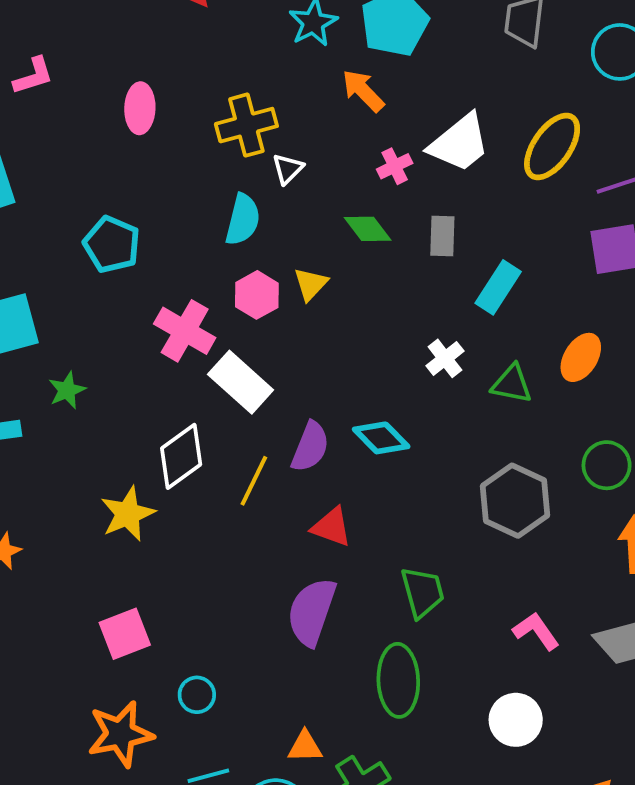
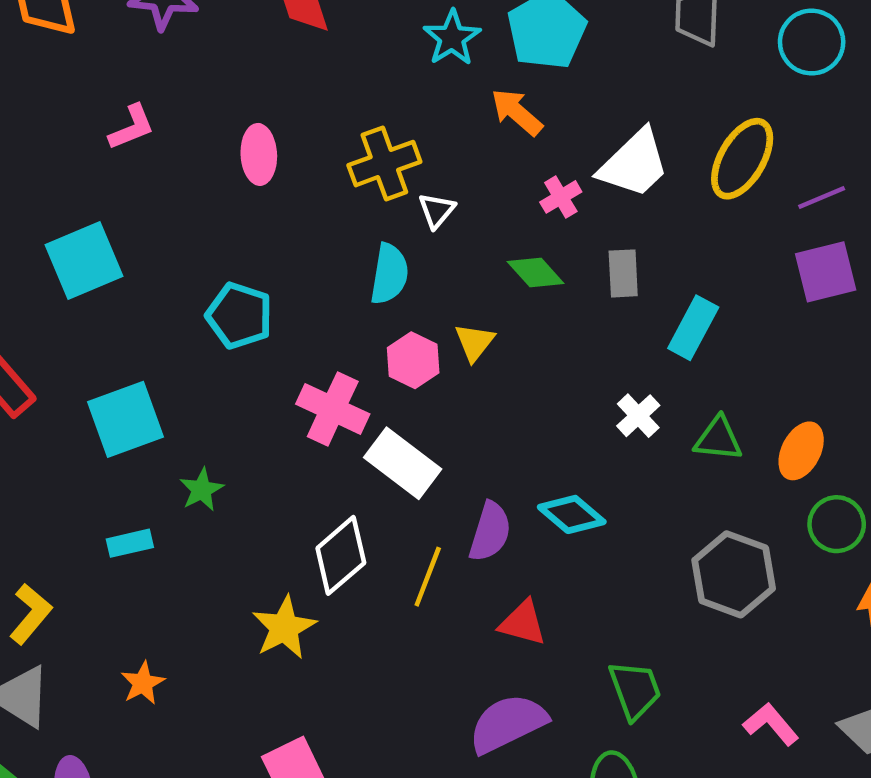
orange ellipse: (581, 357) -> (801, 451), moved
purple semicircle: (312, 612) -> (508, 723), turned 50

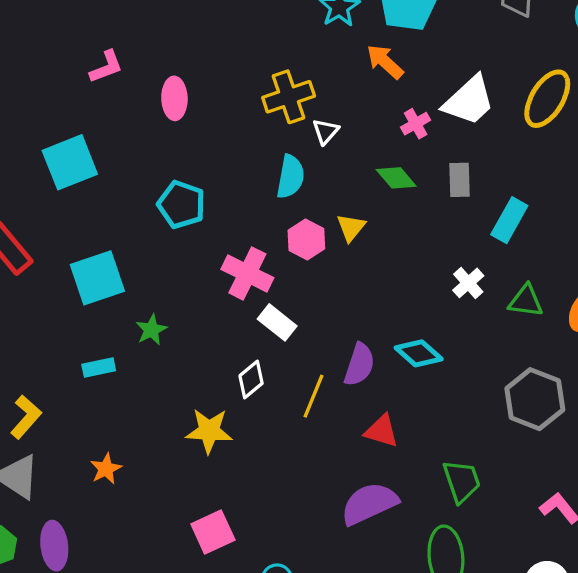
pink ellipse: (259, 154) -> (174, 98), moved
white rectangle: (403, 463) -> (277, 322), moved, size x0.7
white diamond: (341, 555) -> (251, 380), size x0.7
yellow star: (284, 628) -> (209, 431), turned 30

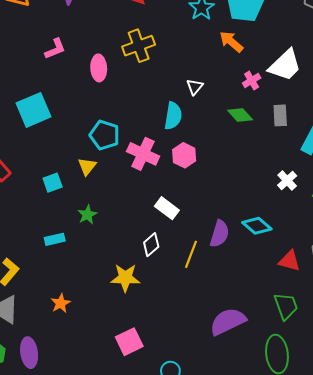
yellow cross: (289, 97) -> (139, 46), moved
yellow triangle: (351, 227) -> (87, 166), moved
pink cross: (247, 273) -> (143, 154), moved
cyan square: (97, 278) -> (53, 183), size x0.6
red triangle: (382, 431) -> (290, 261), moved

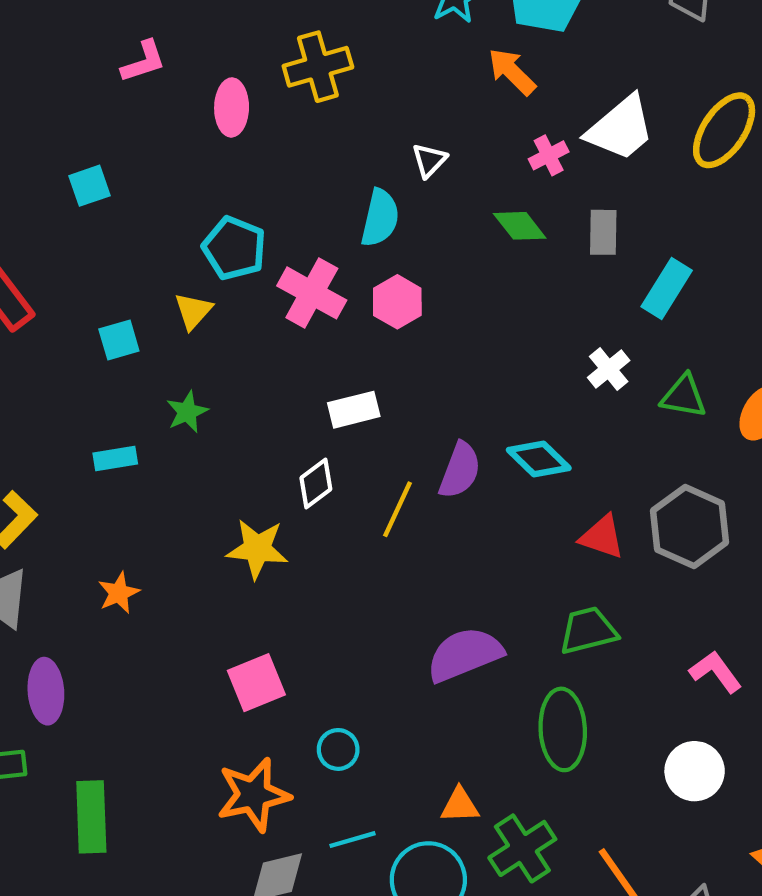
cyan square: (33, 110) -> (90, 186), size x0.6
white rectangle: (167, 208) -> (354, 410), turned -55
green trapezoid: (286, 306) -> (588, 631), turned -88

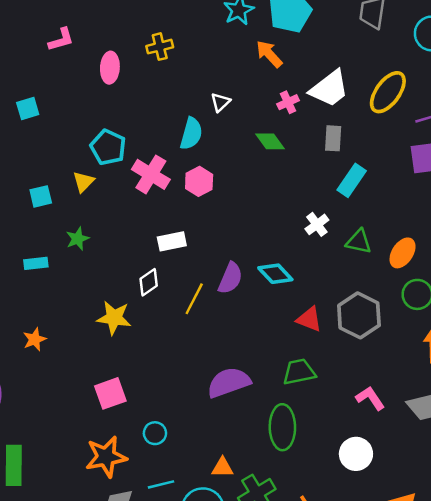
yellow cross: (318, 67) -> (160, 47), size x0.7
gray rectangle: (603, 232) -> (333, 138), moved

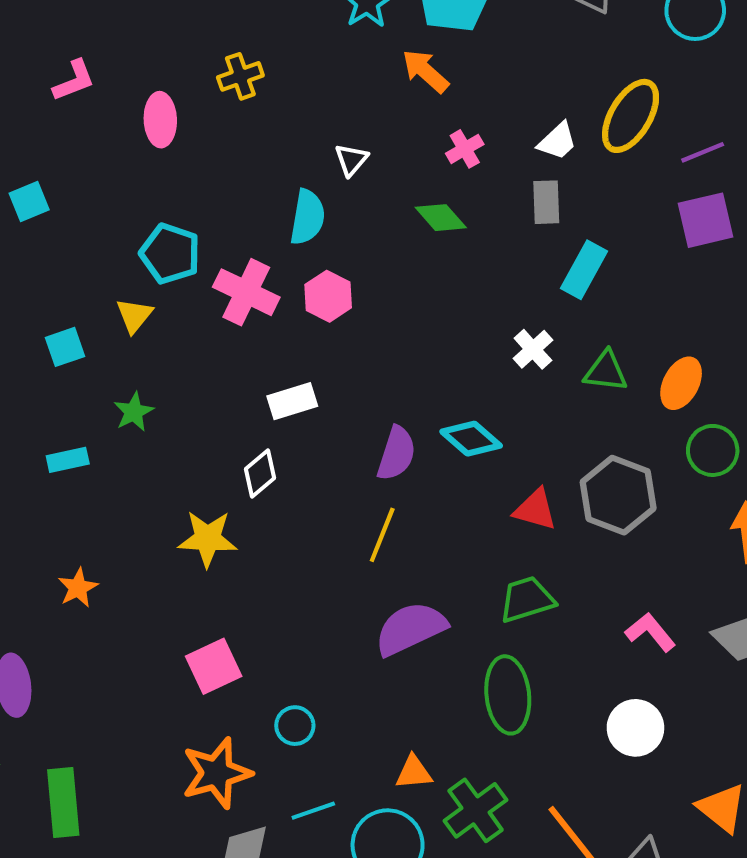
white trapezoid: (329, 89) -> (557, 141), moved, size x0.6
yellow line: (194, 299) -> (382, 535), moved

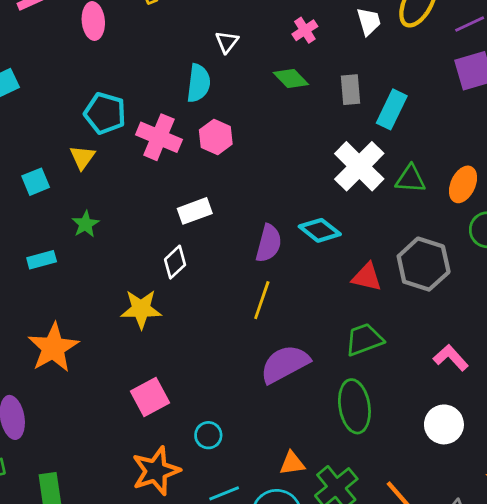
white trapezoid: (557, 141) -> (369, 21), turned -60
gray rectangle: (546, 202) -> (350, 90), moved
white cross: (533, 349) -> (359, 166), size x1.8
orange star: (78, 588) -> (53, 348), size x1.8

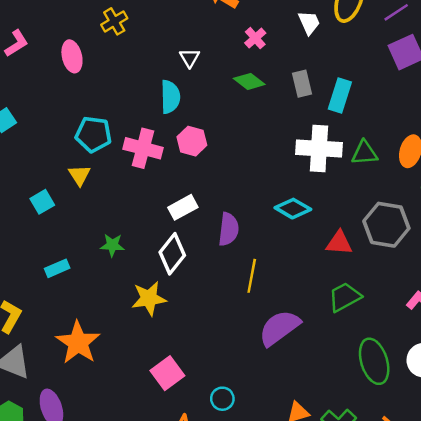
white cross: (359, 166) -> (319, 148), turned -33
green star: (85, 224) -> (112, 245), moved, turned -30
purple semicircle: (269, 243) -> (229, 229), moved
white diamond: (175, 262) -> (172, 254), size x1.4
green ellipse: (354, 406) -> (374, 361), moved

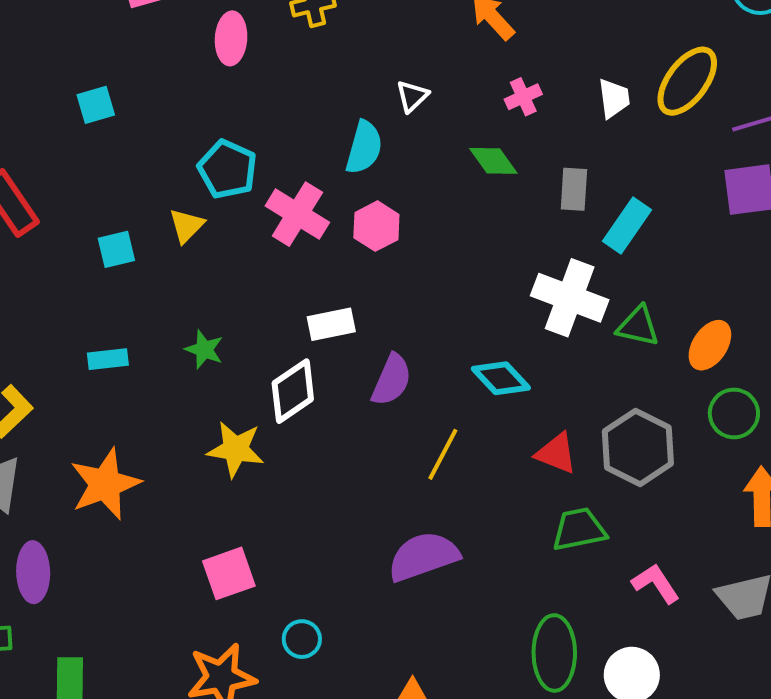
yellow line: (252, 276) -> (443, 454), moved
green trapezoid: (345, 297) -> (579, 529), moved

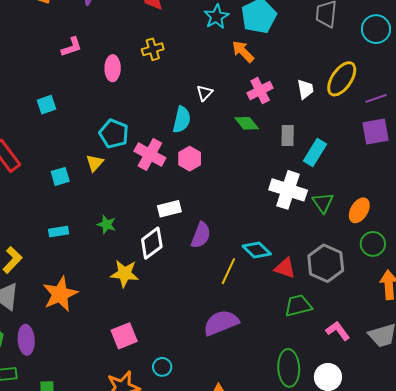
pink cross: (523, 97) -> (260, 91), size x1.4
green triangle: (638, 326) -> (323, 203), turned 45
cyan diamond: (501, 378) -> (257, 250), moved

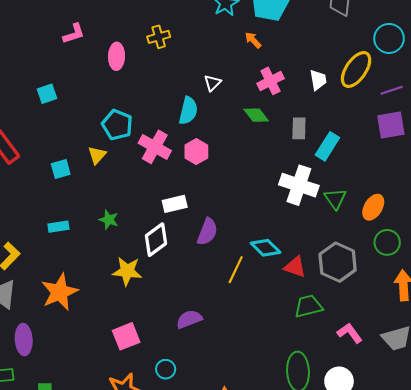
cyan circle: (376, 29) -> (389, 38), moved
orange arrow: (243, 52) -> (253, 40), size x0.7
purple semicircle: (221, 323) -> (189, 319), moved, size x0.7

